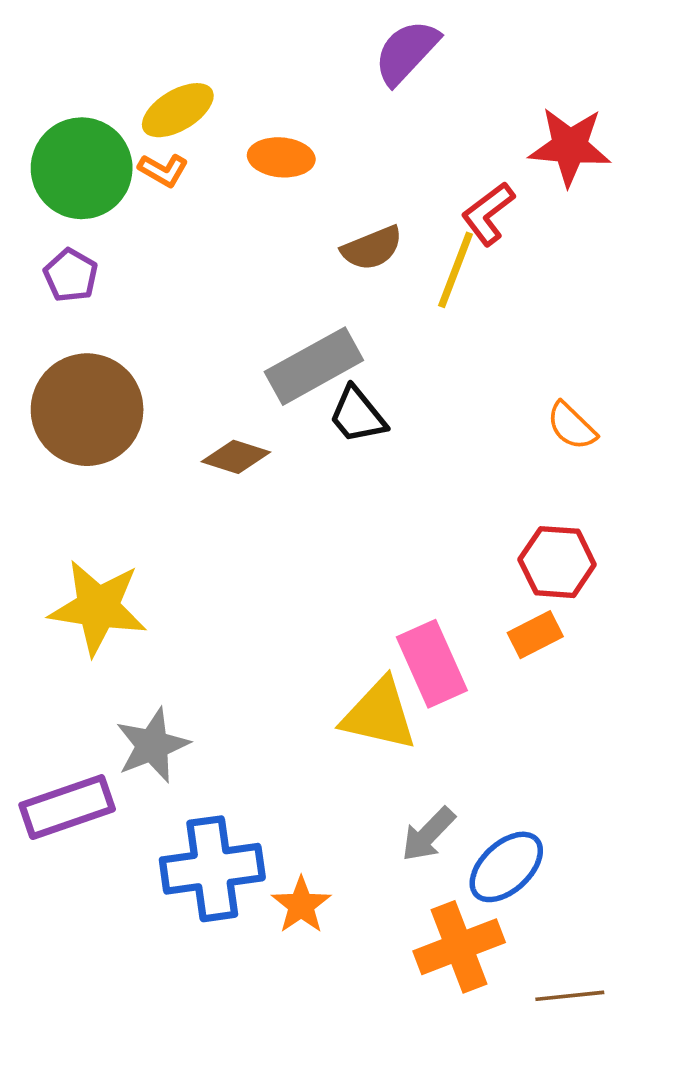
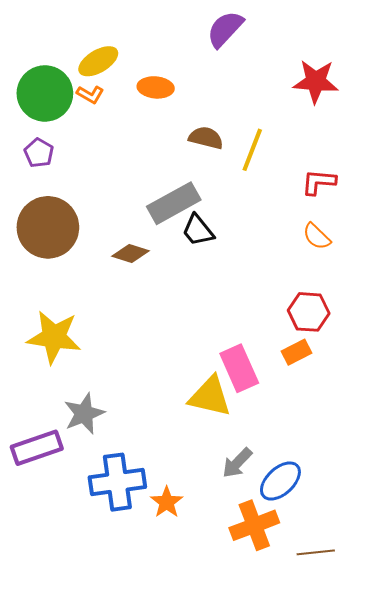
red L-shape: (488, 214) -> (319, 182), moved, turned 42
brown semicircle: (372, 248) -> (206, 138), turned -144

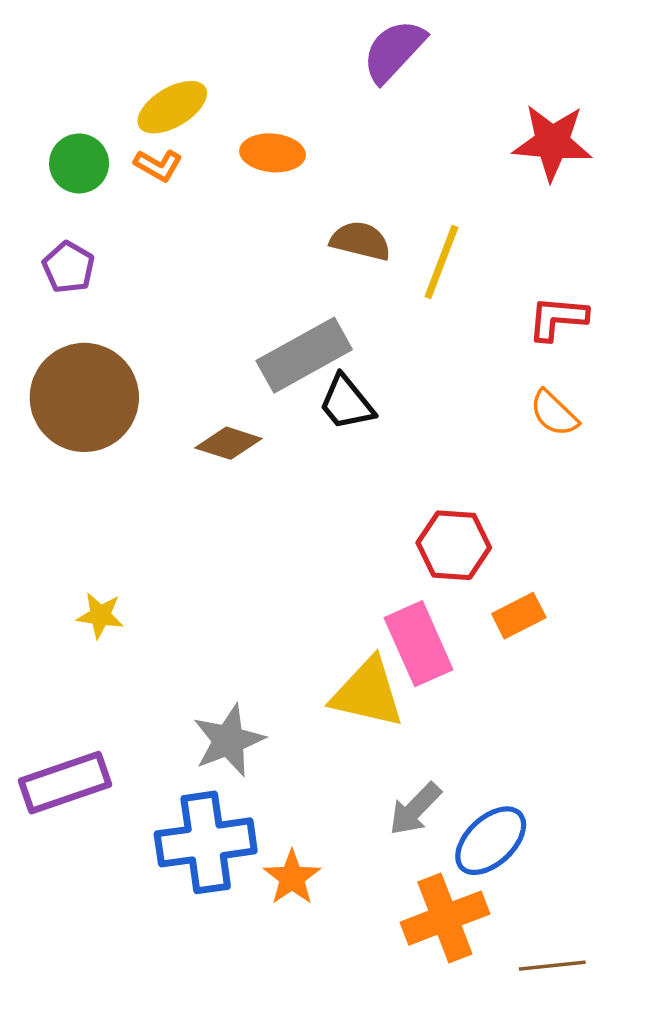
green circle: (45, 93) -> (79, 163), size x0.6
red hexagon: (309, 312) -> (454, 545), moved
yellow star: (54, 337) -> (100, 616), moved, size x0.5
gray star: (84, 414) -> (229, 740), moved

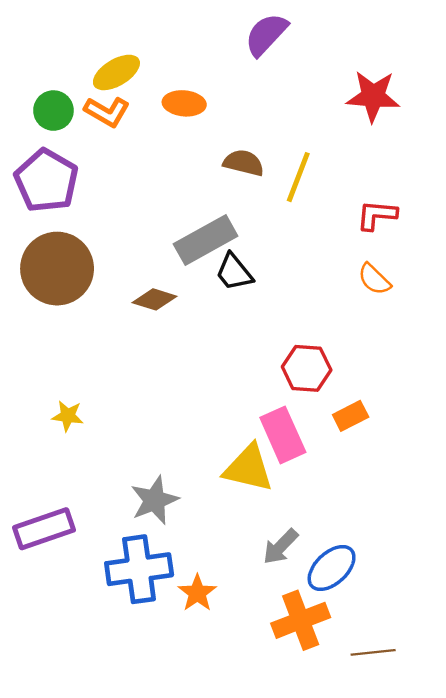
orange L-shape: (158, 165) -> (107, 112), size x1.4
purple pentagon: (69, 267) -> (46, 181), size x1.8

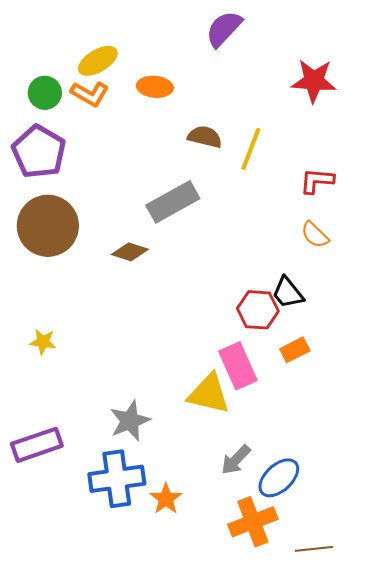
black trapezoid: (234, 272) -> (288, 293), moved
yellow star: (68, 416) -> (43, 342), moved

